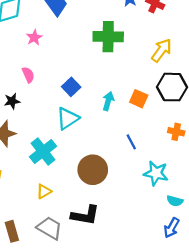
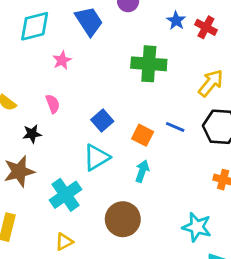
orange square: (139, 99) -> (143, 135), moved
cyan arrow: (108, 101) -> (142, 171), moved
blue line: (131, 142) -> (175, 127), moved, turned -42

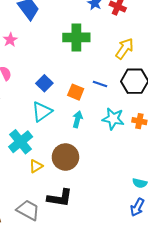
cyan star: (197, 227) -> (113, 119), moved
yellow triangle: (64, 242) -> (36, 166), moved

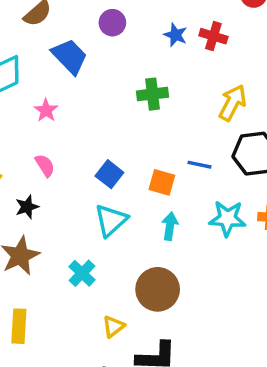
green cross: (76, 37) -> (153, 94), size x0.7
cyan cross: (21, 142) -> (82, 273), size x0.7
yellow triangle: (36, 166) -> (113, 327), moved

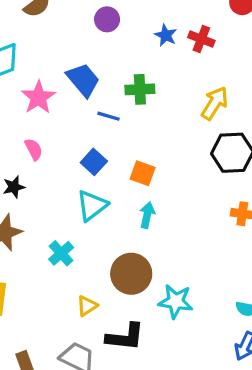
blue trapezoid: (70, 56) -> (83, 80), moved
pink star: (46, 110) -> (38, 97), size x1.5
blue line: (199, 165) -> (108, 116), moved
cyan star: (227, 218) -> (176, 301), moved

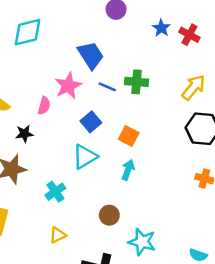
green cross: (140, 89) -> (137, 82), moved
pink star: (38, 97) -> (68, 86), moved
pink semicircle: (34, 149) -> (44, 106), turned 36
brown circle: (131, 274) -> (109, 215), size x0.6
yellow triangle: (87, 306) -> (58, 235), moved

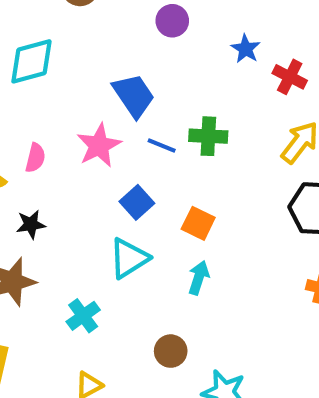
red cross: (189, 35) -> (290, 77), moved
pink semicircle: (44, 106) -> (35, 158), moved

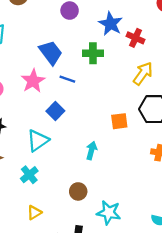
blue star: (246, 49) -> (111, 24), size x1.5
green cross: (208, 136) -> (93, 53), moved
orange square: (198, 223) -> (119, 121), moved, turned -30
cyan triangle: (129, 258) -> (38, 140), moved

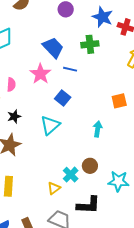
cyan cross: (29, 175) -> (71, 175), moved

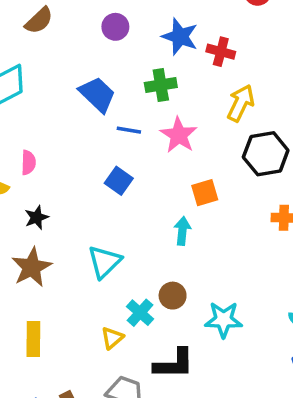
pink star: (40, 74) -> (179, 135), moved
orange square: (119, 101) -> (205, 193), moved
cyan triangle: (50, 125) -> (104, 262), moved

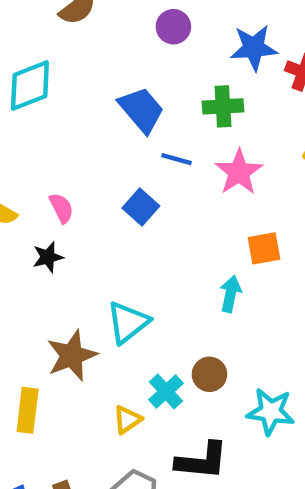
blue star: (180, 37) -> (254, 48), turned -30
pink semicircle: (28, 162) -> (61, 208), moved, turned -35
blue square: (119, 181) -> (141, 207), moved
brown star: (32, 267) -> (72, 356), moved

